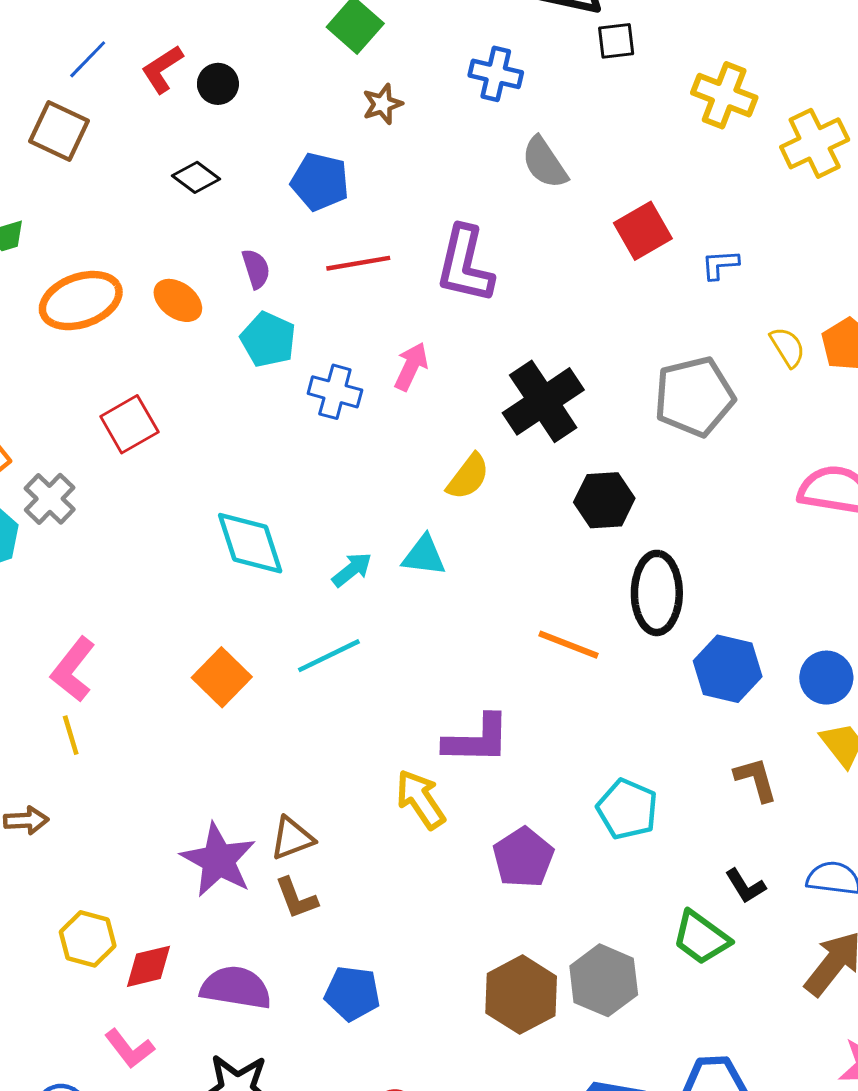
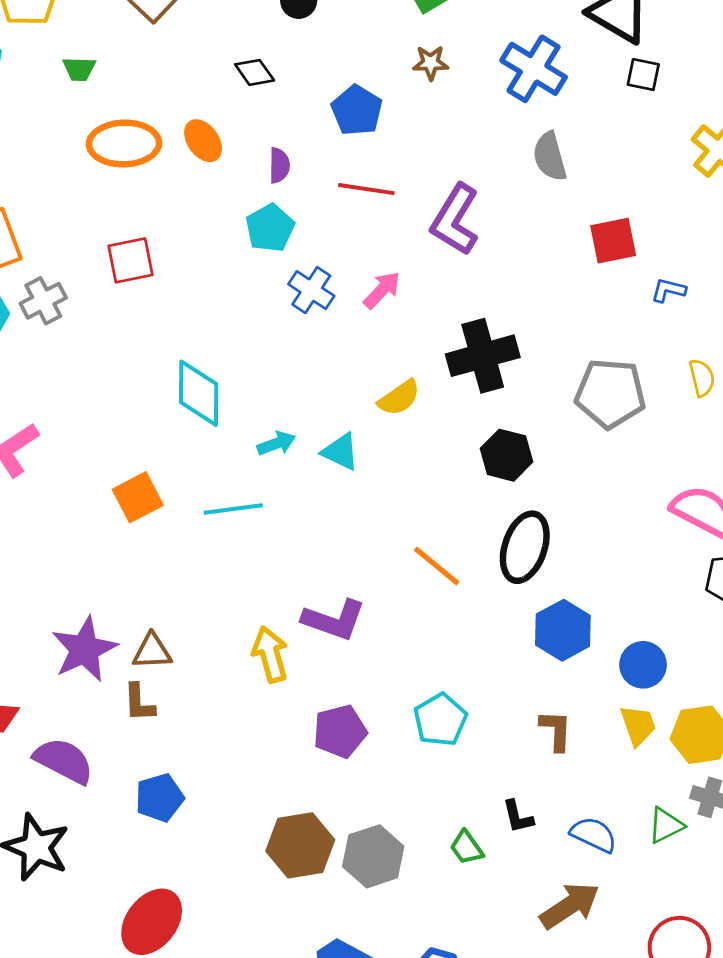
blue cross: (496, 74) -> (534, 69), size x1.4
orange ellipse: (178, 300) -> (203, 141), moved
green trapezoid: (701, 938) -> (466, 848), size x0.7
blue pentagon: (352, 993) -> (159, 798), turned 30

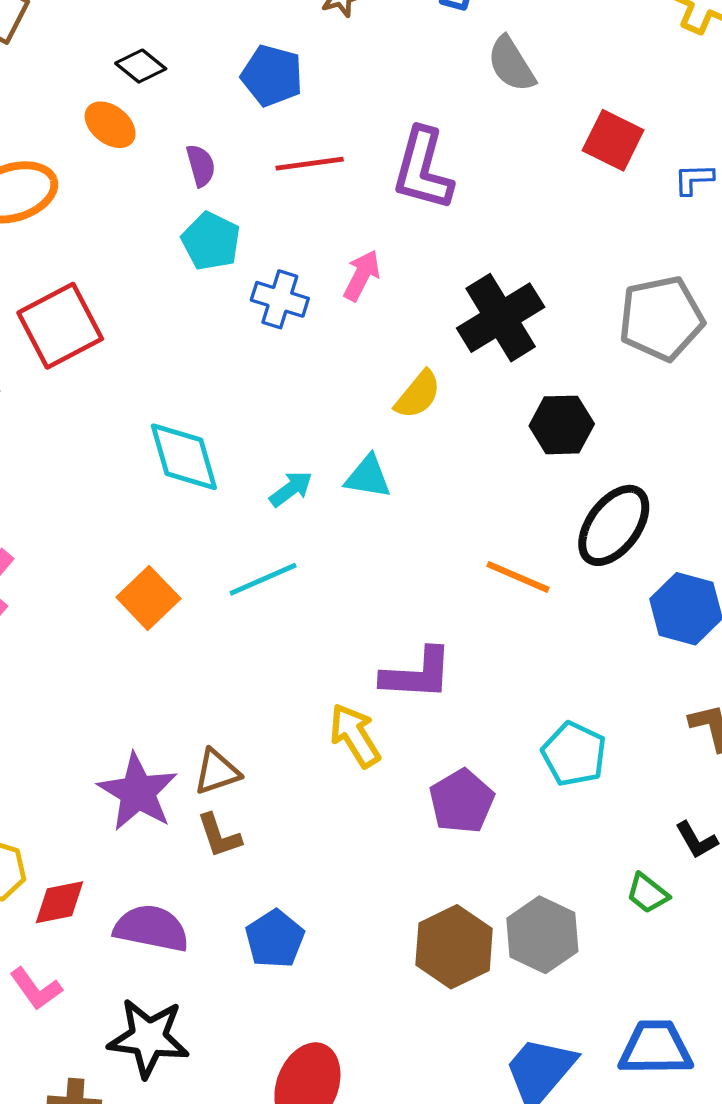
orange ellipse: (203, 141) -> (110, 125), moved
red square: (613, 241) -> (613, 140), turned -36
red square: (131, 260) -> (60, 326), size x1.4
black ellipse: (525, 547) -> (614, 525), turned 34

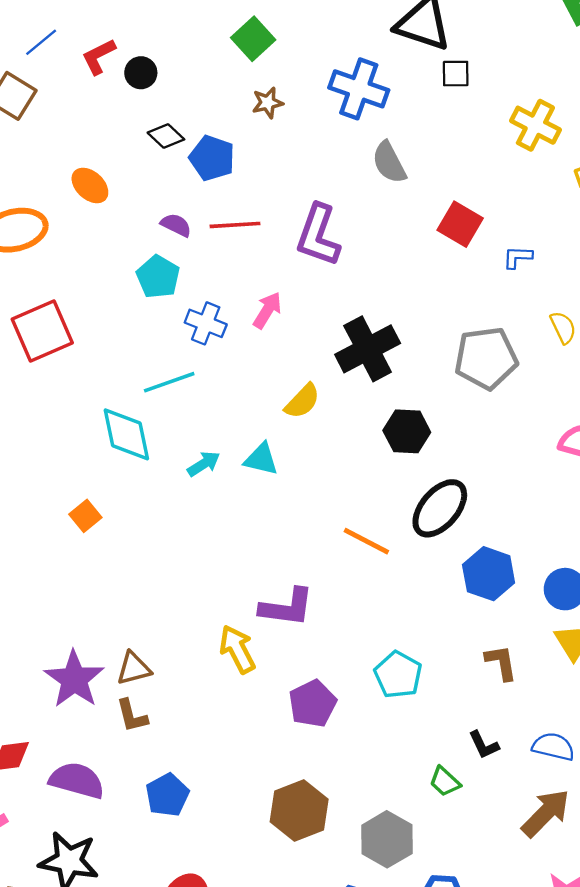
black diamond: (141, 66) -> (166, 136), moved
purple semicircle: (201, 165) -> (176, 225), moved, turned -52
cyan line: (263, 579) -> (169, 382), moved
orange square: (148, 598) -> (85, 516), moved, size x0.7
gray hexagon: (542, 935) -> (387, 839), moved

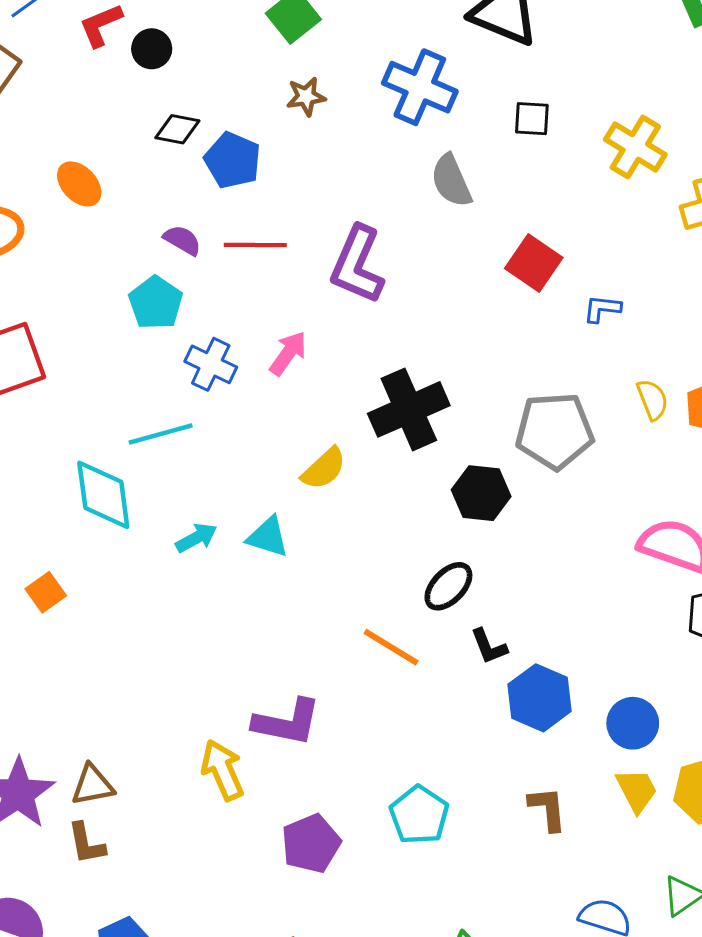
black square: (456, 74) -> (532, 119), moved
black diamond: (166, 136) -> (177, 129), turned -36
black hexagon: (407, 431) -> (481, 493), moved
black ellipse: (440, 508) -> (448, 586), moved, size x0.7
black L-shape: (484, 745) -> (489, 646), moved

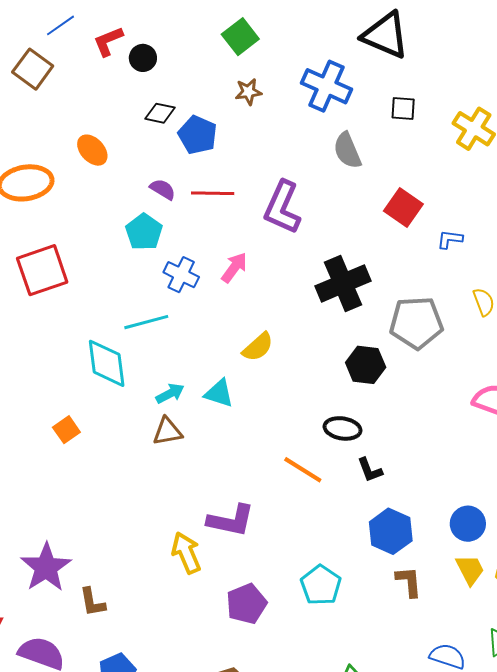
black cross: (409, 409) -> (343, 283), moved
black ellipse: (448, 586) -> (342, 428), turned 54
blue hexagon: (540, 698) -> (391, 531), moved
brown triangle: (93, 785) -> (167, 431), moved

